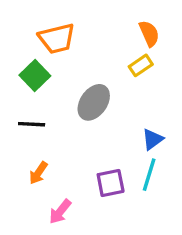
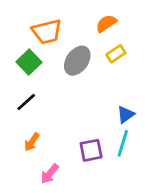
orange semicircle: (149, 33) -> (106, 23), moved, turned -100
gray ellipse: (94, 102) -> (77, 61), moved
black line: (32, 124) -> (26, 102), turned -45

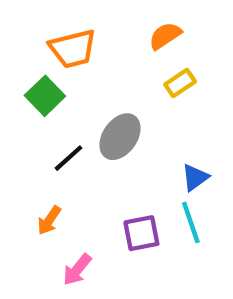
gray ellipse: (77, 61) -> (120, 137), moved
black line: (26, 102) -> (69, 158), moved
cyan line: (123, 143) -> (191, 222), turned -36

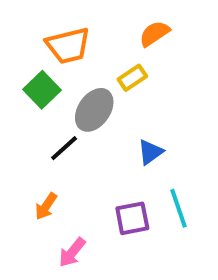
yellow rectangle: (180, 83) -> (132, 78), moved
gray ellipse: (120, 137) -> (94, 110), moved
blue triangle: (195, 177) -> (150, 152), moved

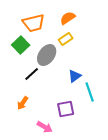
orange semicircle: (154, 34) -> (68, 18), moved
cyan line: (179, 208) -> (90, 92), moved
pink arrow: (72, 252) -> (45, 127), moved, turned -98

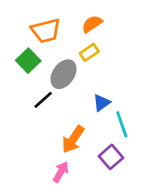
orange arrow: (23, 103) -> (73, 139), moved, size x1.5
purple square: (66, 109) -> (111, 157), moved, turned -30
pink arrow: (45, 127) -> (61, 172), turned -91

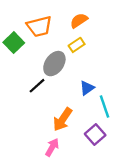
green square: (28, 61) -> (14, 43), moved

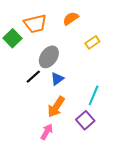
yellow rectangle: (77, 45) -> (92, 42), moved
blue triangle: (87, 88) -> (57, 79), moved
cyan line: (104, 107) -> (94, 95), turned 42

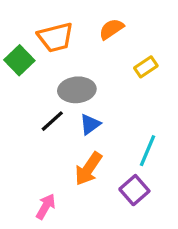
gray ellipse: (49, 57) -> (77, 90), turned 50
pink arrow: (47, 132) -> (46, 207), moved

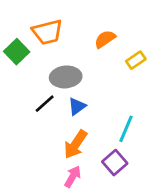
orange semicircle: (111, 29) -> (105, 39), moved
yellow rectangle: (146, 67) -> (136, 60), moved
pink arrow: (46, 207) -> (73, 177), moved

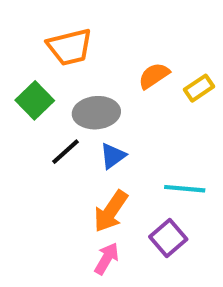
orange semicircle: (105, 39) -> (154, 76), moved
green square: (17, 52) -> (35, 100), moved
cyan line: (126, 129) -> (185, 189), turned 72

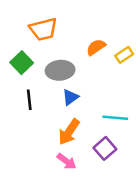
black line: (66, 152) -> (29, 100), moved, turned -54
pink arrow: (107, 259) -> (66, 161), turned 96

